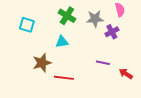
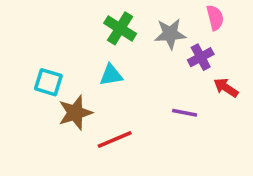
cyan square: (27, 25) -> (48, 82), moved
red arrow: (126, 74) -> (226, 88), moved
red line: (64, 78) -> (115, 140), turned -30

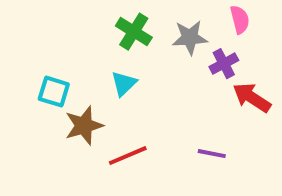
cyan triangle: (111, 75) -> (124, 84), turned -35
red arrow: (226, 88) -> (252, 98), size x1.4
purple line: (185, 113) -> (212, 154), moved

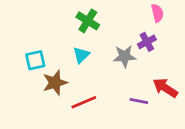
gray star: (190, 38) -> (125, 56), moved
cyan square: (54, 92) -> (35, 60), turned -30
red arrow: (252, 98) -> (165, 88), moved

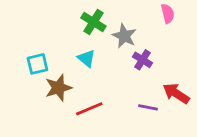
purple cross: (147, 42) -> (142, 60), moved, turned -30
cyan triangle: (81, 55) -> (86, 58), turned -36
gray star: (125, 56) -> (124, 36), moved, turned 30

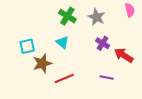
pink semicircle: (168, 14) -> (130, 10), moved
gray star: (124, 36) -> (97, 17), moved
red arrow: (176, 93) -> (124, 55), moved

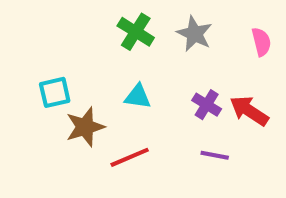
pink semicircle: (130, 10) -> (261, 42), moved
cyan triangle: (62, 42) -> (138, 97), moved, turned -32
purple cross: (103, 43) -> (207, 105), moved

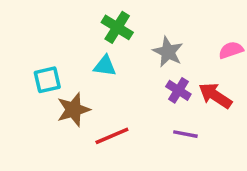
gray star: (194, 34) -> (168, 52), moved
pink semicircle: (261, 42) -> (231, 50), moved, turned -95
cyan triangle: (138, 97) -> (105, 66), moved

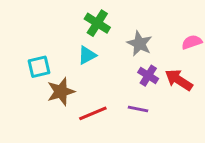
cyan triangle: (105, 66) -> (87, 55), turned -36
purple line: (185, 134) -> (138, 109), moved

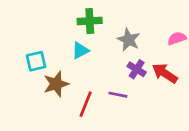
green cross: (97, 23) -> (90, 21), turned -35
purple line: (138, 109) -> (118, 95), moved
red line: (93, 113) -> (86, 104), turned -45

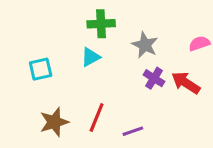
brown star: (56, 84) -> (54, 122), moved
purple line: (118, 95) -> (133, 131), moved, turned -30

